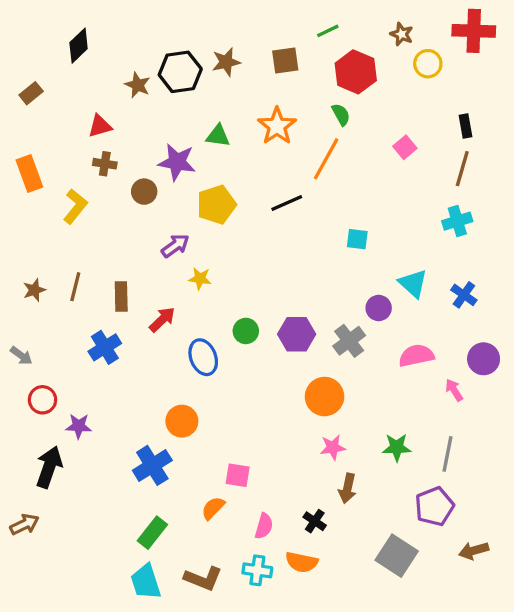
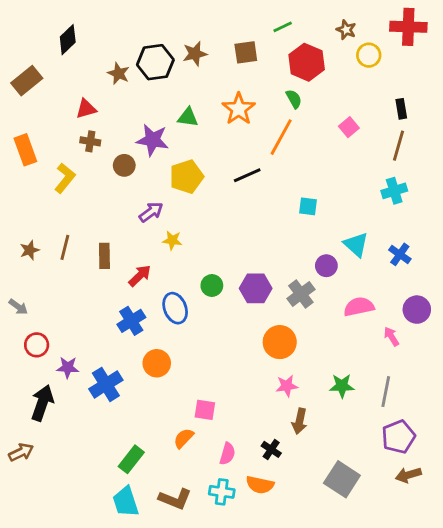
brown rectangle: (31, 93) -> (27, 81), size x1.5
blue cross: (105, 347) -> (131, 321), moved
blue cross: (152, 465) -> (106, 384), moved
purple pentagon: (434, 506) -> (398, 437), moved

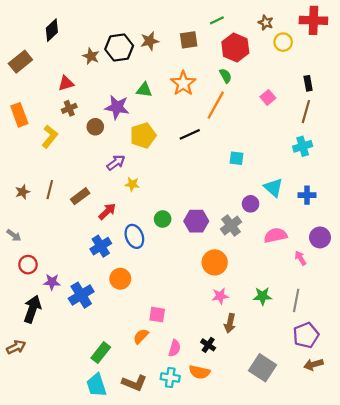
brown cross: (90, 141) -> (69, 108), turned -32
blue cross: (400, 254) -> (307, 195), turned -35
brown rectangle: (104, 256) -> (80, 196), turned 54

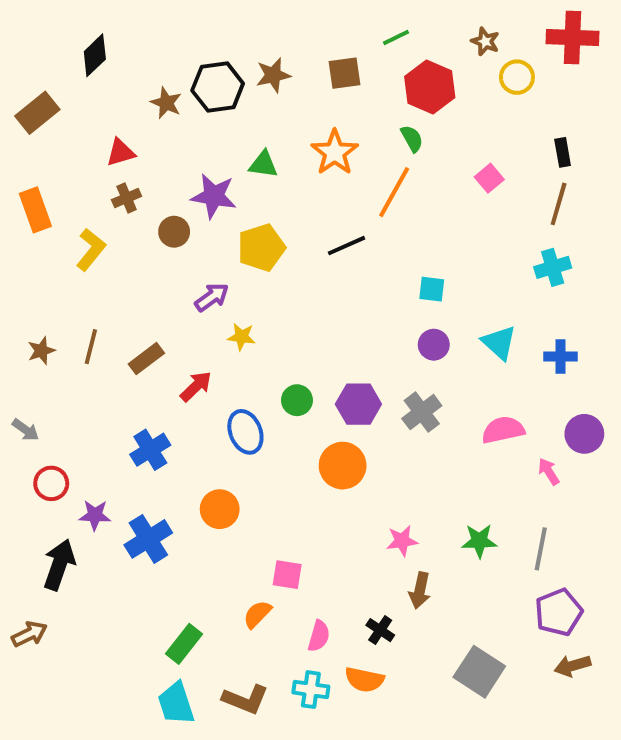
purple circle: (251, 204) -> (434, 345), moved
blue cross: (101, 246) -> (150, 450), moved
orange circle: (215, 262) -> (343, 466), moved

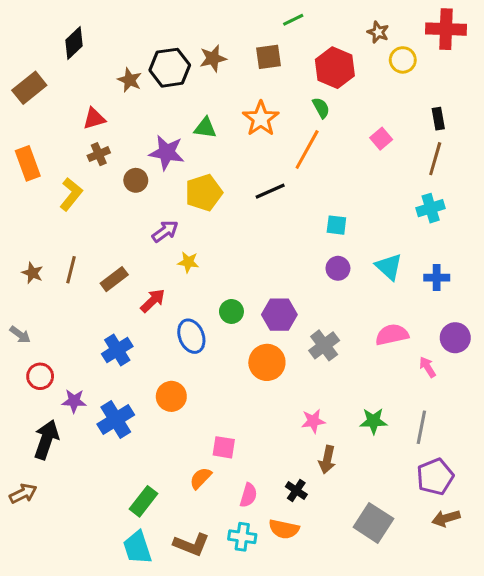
green line: (396, 37) -> (293, 20), moved
brown star: (41, 351) -> (32, 273), turned -30
gray cross: (422, 412) -> (324, 345), moved

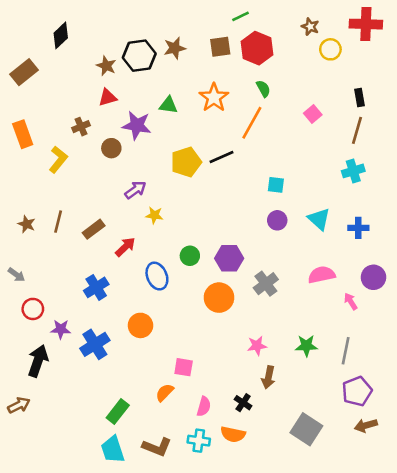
red hexagon: (335, 68) -> (257, 48), moved
red triangle: (94, 119) -> (108, 97), moved
yellow pentagon: (204, 193) -> (186, 162), moved

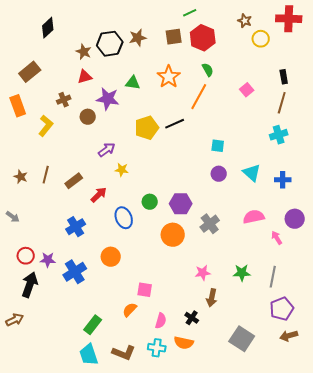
brown rectangle: (24, 72) -> (30, 72), moved
red circle: (33, 309) -> (26, 256), moved

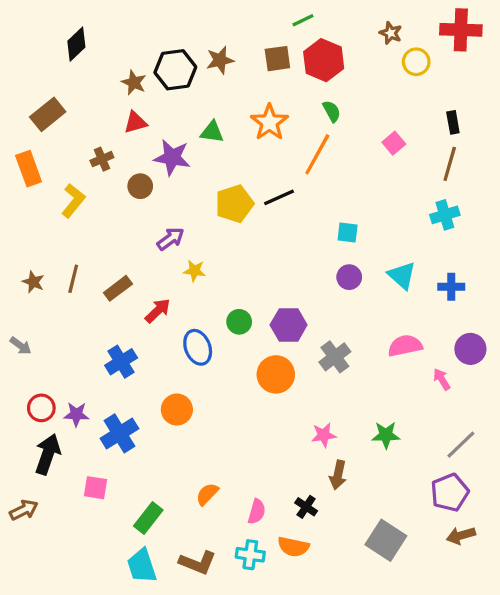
gray line: (273, 277) -> (461, 445), moved, turned 35
pink square: (145, 290) -> (96, 488), moved

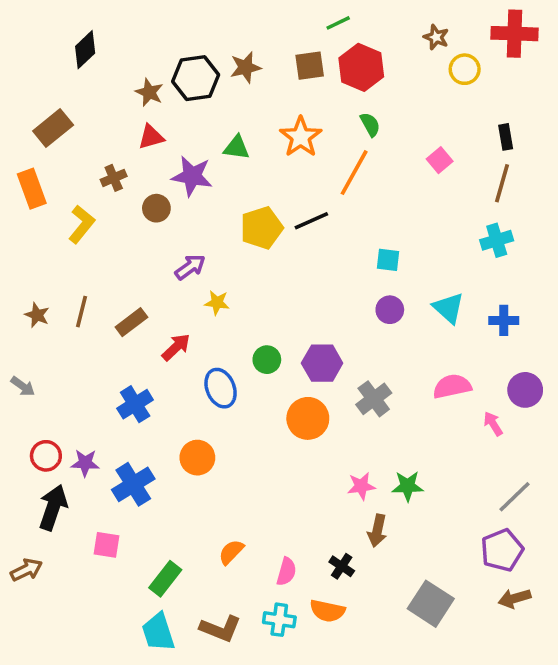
green star: (386, 435) -> (408, 486), moved

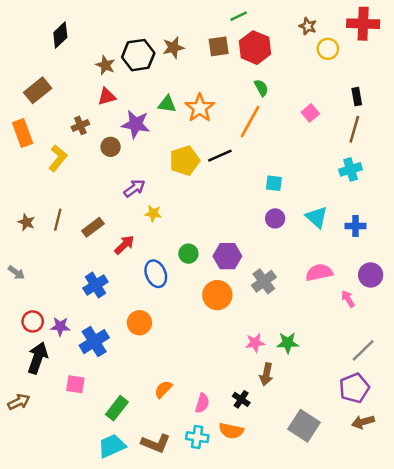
orange star: (301, 137) -> (200, 108), moved
cyan trapezoid: (158, 632) -> (112, 446), turned 84

